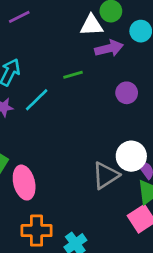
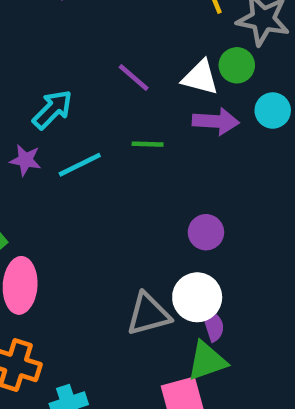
purple line: (19, 17) -> (134, 78), moved, turned 50
purple circle: (127, 93) -> (206, 232), moved

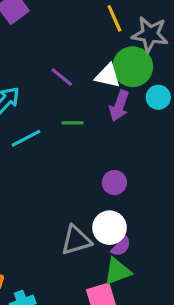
green circle: (237, 65) -> (133, 67), size x1.6
purple arrow: (216, 121) -> (119, 106), turned 108
purple semicircle: (213, 325) -> (121, 247), turned 65

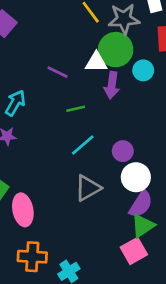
cyan line: (26, 138) -> (83, 145), moved
white circle: (110, 228) -> (136, 177), moved
gray triangle: (76, 240) -> (88, 188), moved
purple semicircle: (121, 247) -> (141, 204), size x1.5

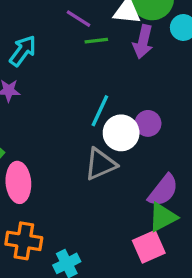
green line: (76, 109) -> (96, 41), moved
cyan line: (83, 145) -> (100, 111), turned -30
white circle: (136, 177) -> (121, 133), moved

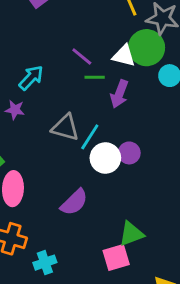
purple arrow: (143, 42) -> (119, 94), moved
gray triangle: (100, 164) -> (65, 127), moved, turned 32
purple semicircle: (163, 190) -> (74, 202), moved

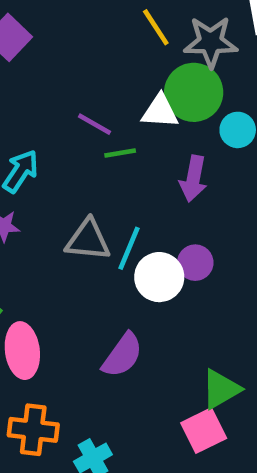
purple arrow: (119, 94) -> (193, 179), moved

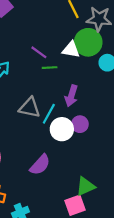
purple arrow: (193, 179) -> (71, 96), moved

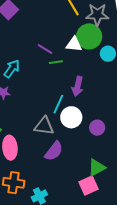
gray triangle: (30, 108) -> (44, 126), moved
purple circle: (80, 124) -> (97, 128), moved

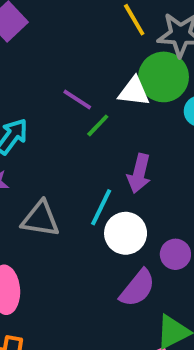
green line: (56, 62) -> (98, 125), turned -40
gray triangle: (44, 126) -> (40, 219), moved
purple semicircle: (54, 151) -> (137, 288), moved

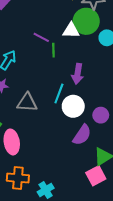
green line: (98, 125) -> (53, 50), turned -40

